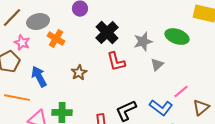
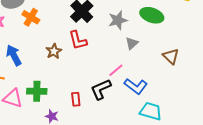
red L-shape: (116, 62) -> (78, 40), moved
pink line: (181, 92) -> (116, 70), moved
brown triangle: (201, 108) -> (171, 56), moved, turned -36

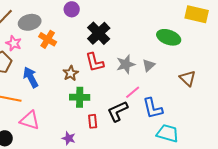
gray star: (118, 20) -> (126, 64), moved
blue L-shape: (136, 86) -> (153, 108), turned 40
green cross: (37, 91) -> (80, 97), moved

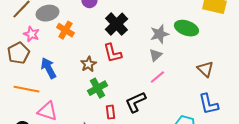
gray star: (126, 64) -> (159, 34), moved
gray triangle: (149, 65) -> (155, 55), moved
pink line: (133, 92) -> (157, 77), moved
green cross: (80, 97) -> (97, 88), turned -30
blue L-shape: (153, 108) -> (208, 104), moved

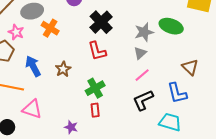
brown star: (88, 64) -> (63, 69), moved
green cross: (97, 88) -> (95, 88), moved
black L-shape: (135, 102) -> (143, 100), moved
blue L-shape: (208, 104) -> (177, 93), moved

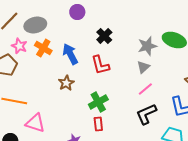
black cross: (101, 22) -> (104, 36), size x0.7
orange cross: (50, 28) -> (43, 48), moved
blue arrow: (33, 66) -> (70, 54), moved

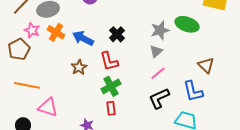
black cross: (104, 36) -> (117, 34), moved
blue arrow: (70, 54) -> (83, 38), turned -35
red L-shape: (100, 65) -> (109, 61), moved

